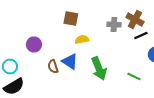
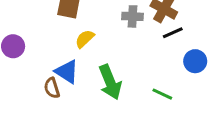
yellow semicircle: (82, 40) -> (85, 39), turned -32
brown semicircle: (53, 66) -> (52, 88), moved

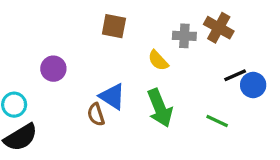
black line: (173, 33) -> (235, 75), moved
yellow semicircle: (85, 39) -> (158, 60), moved, turned -90

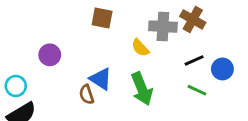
gray cross: (184, 36) -> (163, 27), size x1.4
black line: (235, 75) -> (194, 60), moved
green line: (217, 121) -> (197, 90), moved

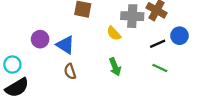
blue circle: (222, 69) -> (179, 36), moved
blue triangle: (101, 79) -> (65, 45), moved
green arrow: (142, 89) -> (115, 67), size x0.7

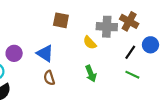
purple circle: (40, 39) -> (14, 53), moved
black line: (158, 44) -> (130, 52), turned -32

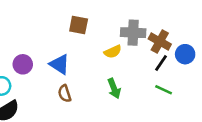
brown cross: (129, 21) -> (160, 41), moved
yellow semicircle: (90, 43) -> (113, 52), turned -72

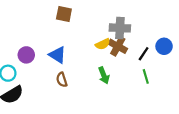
brown square: (79, 25) -> (64, 14), moved
brown cross: (160, 41) -> (118, 46), moved
green line: (164, 90) -> (146, 76), turned 48

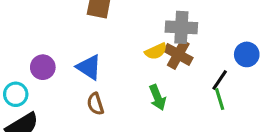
black line: (144, 54) -> (220, 80), moved

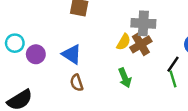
yellow semicircle: (156, 51) -> (124, 42), turned -35
brown cross: (178, 54) -> (141, 44), turned 30
cyan circle: (16, 94) -> (15, 43), moved

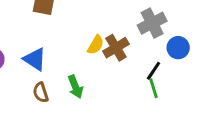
gray cross: (143, 23) -> (152, 23), moved, turned -30
green arrow: (125, 78) -> (75, 87), moved

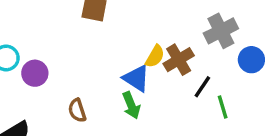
blue triangle: (35, 59) -> (136, 78), moved
black line: (154, 71) -> (202, 87), moved
brown semicircle: (41, 93) -> (77, 110), moved

